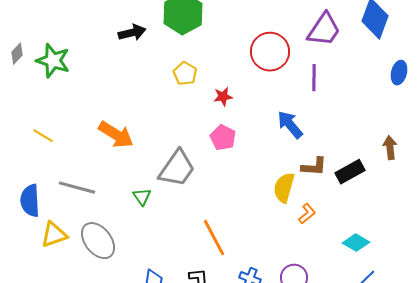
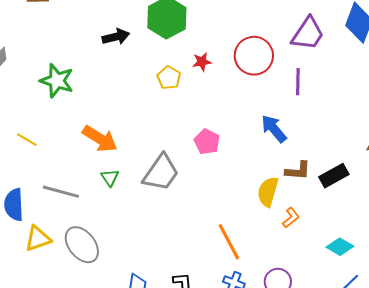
green star: (53, 61) -> (57, 81), moved
red star: (223, 97) -> (202, 62), moved
green triangle: (142, 197) -> (110, 178), moved
orange line: (214, 238) -> (229, 242), moved

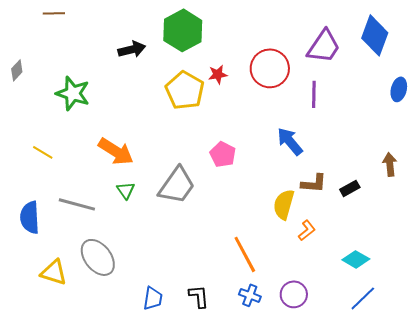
yellow pentagon: (169, 78) -> (185, 90), size x1.6
black rectangle: (334, 176) -> (350, 188), size x0.7
yellow triangle: (38, 239) -> (54, 272), moved, turned 36

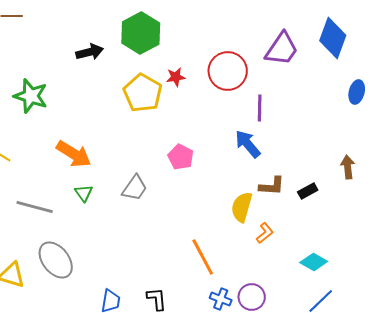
purple line: (314, 94) -> (260, 108), moved
gray trapezoid: (177, 185) -> (135, 188), size x0.7
blue cross: (250, 295) -> (221, 299), moved

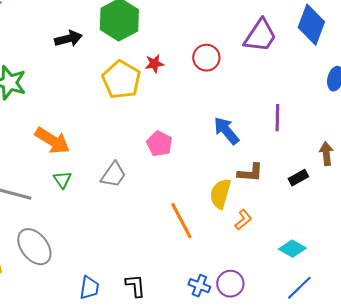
red circle: (228, 71) -> (206, 58), size x0.7
purple line: (260, 108) -> (277, 118), moved
black rectangle: (308, 191) -> (298, 178), moved
orange line: (203, 257) -> (181, 221), moved

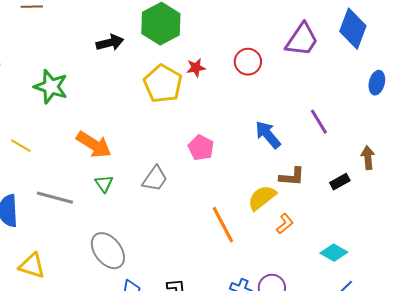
purple line: (277, 118) -> (319, 122), turned -32
yellow semicircle: (220, 194) -> (262, 198), turned 36
gray ellipse: (34, 247) -> (108, 251), moved

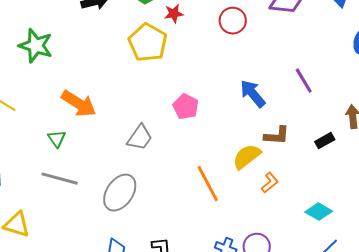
red star: (196, 68) -> (174, 14), moved
green triangle: (104, 184) -> (57, 139), moved
gray line: (55, 198) -> (60, 179), moved
gray ellipse: (108, 251) -> (120, 193), moved, turned 72

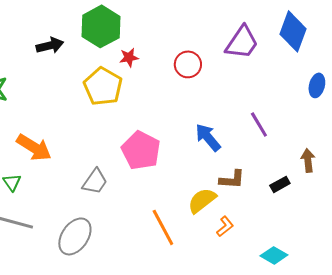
pink pentagon: (186, 107) -> (141, 150), size x1.5

